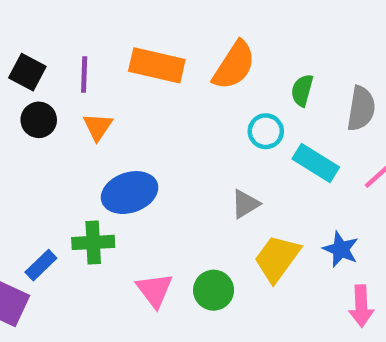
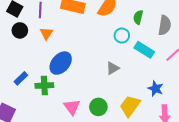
blue ellipse: (130, 193) -> (61, 63), turned -30
yellow trapezoid: (277, 258) -> (130, 106), moved
blue rectangle: (41, 265) -> (21, 78), moved

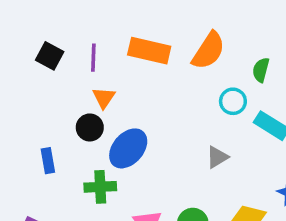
black circle: (20, 30) -> (90, 127), moved
blue rectangle: (21, 78) -> (48, 161), moved, turned -56

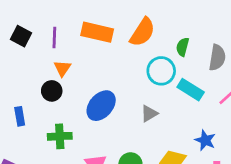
cyan circle: (233, 101) -> (161, 71), size x1.4
blue ellipse: (128, 148) -> (101, 106), moved

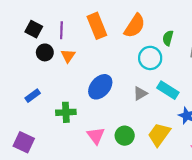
orange rectangle: (97, 32) -> (97, 26), turned 55
cyan rectangle: (191, 90) -> (168, 90), moved
black circle: (52, 91) -> (45, 52), moved
blue rectangle: (20, 116) -> (33, 96), turned 64

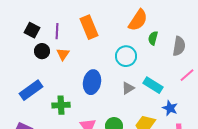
orange semicircle: (135, 26) -> (138, 20), moved
cyan circle: (150, 58) -> (126, 56), moved
blue ellipse: (100, 87) -> (92, 82), turned -30
blue rectangle: (33, 96) -> (31, 90), size x1.6

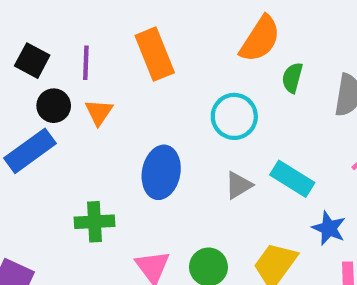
blue rectangle: (31, 90) -> (30, 151), moved

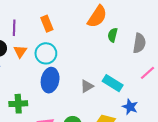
orange rectangle: (155, 54) -> (47, 24), size x0.7
cyan circle: (234, 116) -> (46, 53), moved

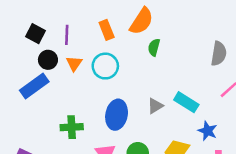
orange semicircle: (97, 16) -> (141, 21), moved
green semicircle: (113, 35) -> (154, 47), moved
blue ellipse: (50, 80) -> (117, 115), moved

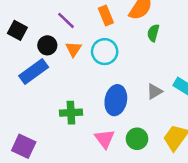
black square: (36, 34) -> (17, 30), moved
purple line: (67, 35) -> (66, 20), turned -48

